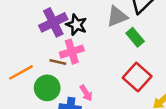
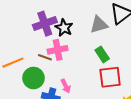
green rectangle: (135, 37) -> (102, 54), moved
red square: (137, 77) -> (110, 77), turned 35

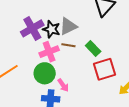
gray triangle: (99, 25) -> (68, 26), moved
brown line: (45, 57) -> (68, 45), moved
green circle: (34, 78) -> (45, 73), moved

